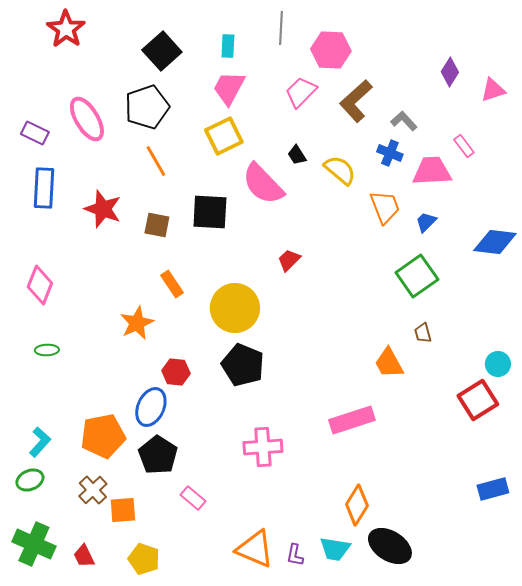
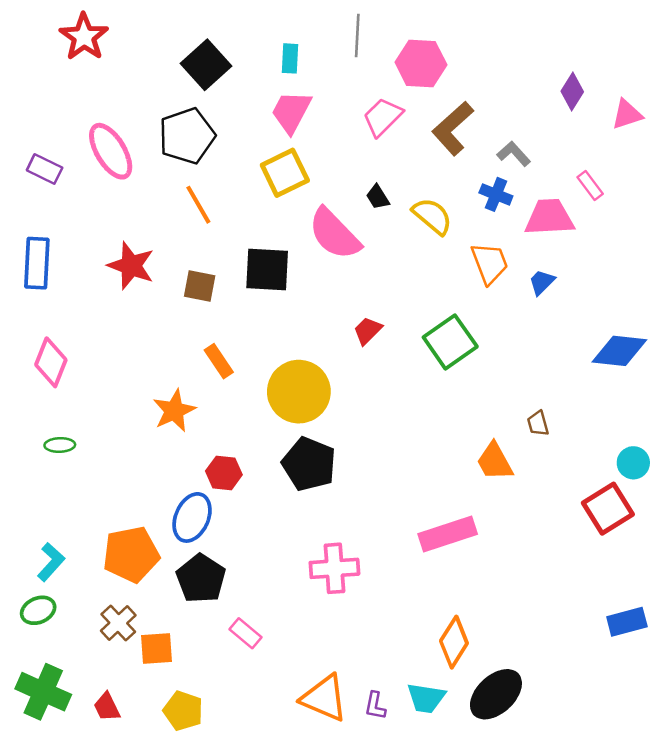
blue rectangle: (44, 188) -> (37, 263), moved
blue diamond: (495, 242) -> (619, 351), moved
green square: (417, 276) -> (450, 342), moved
black ellipse: (390, 546) -> (496, 694), turned -75

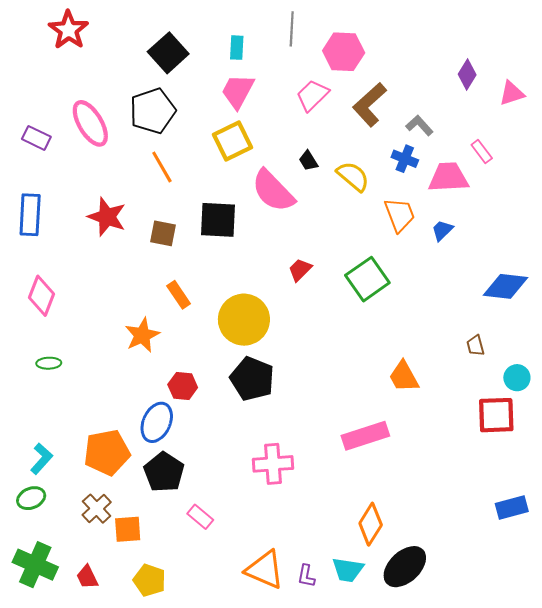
brown trapezoid: (538, 423) -> (475, 346), moved
red square: (608, 509) -> (496, 415), turned 30

